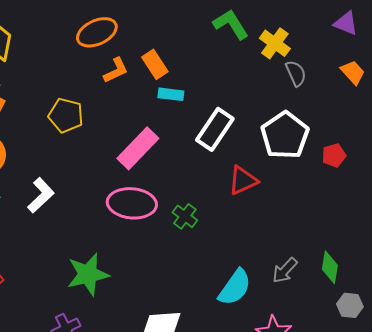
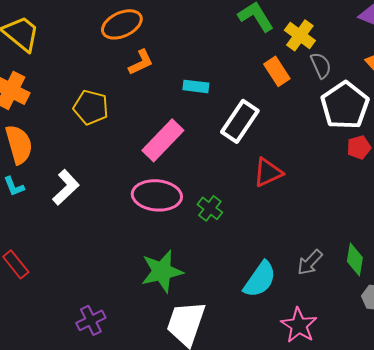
orange rectangle: (155, 64) -> (277, 71), moved
white pentagon: (285, 135) -> (345, 105), moved
green star: (88, 274) -> (162, 271), moved

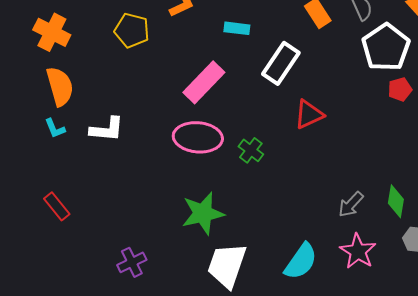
yellow pentagon: (91, 107) -> (132, 30), moved
white L-shape: (66, 187) -> (107, 129), turned 48
cyan semicircle: (260, 279) -> (301, 261), moved
pink star: (299, 325) -> (358, 251), moved

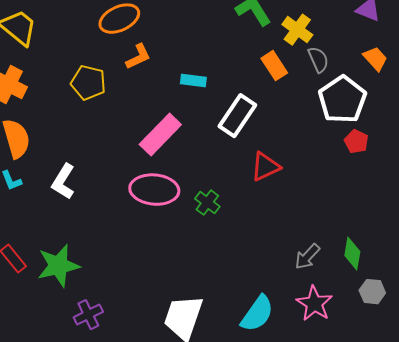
red pentagon: (400, 89) -> (356, 142), turned -30
white L-shape: (107, 129) -> (63, 182), turned 117
green star: (203, 213) -> (58, 266), moved

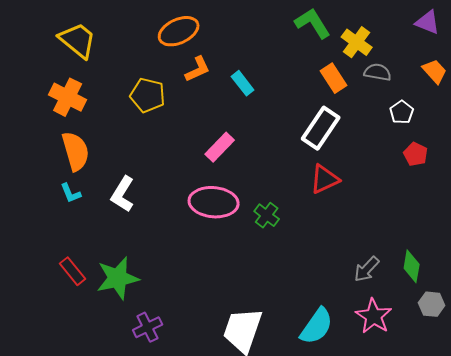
gray semicircle: (318, 60) -> (378, 72), turned -56
cyan rectangle: (193, 81) -> (243, 83), moved, turned 45
white pentagon: (342, 100) -> (402, 112), size x0.5
white rectangle: (237, 116) -> (321, 128), moved
pink rectangle: (160, 135) -> (220, 147), size x0.7

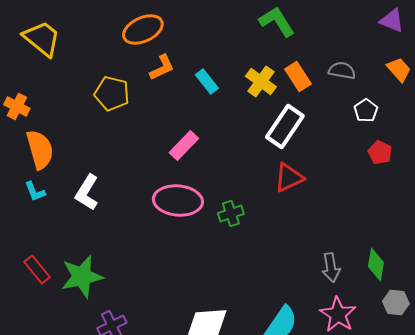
yellow cross: (357, 42) -> (261, 82), moved
orange cross: (68, 97) -> (17, 106), moved, size x0.7
green cross: (267, 215) -> (231, 214), turned 35
gray arrow: (367, 269) -> (331, 268), turned -52

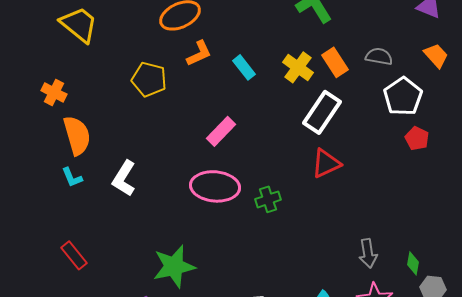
white pentagon: (366, 110) -> (403, 96), size x1.6
green diamond: (376, 264) -> (413, 263), moved, size x0.7
green star: (82, 276) -> (174, 266), moved

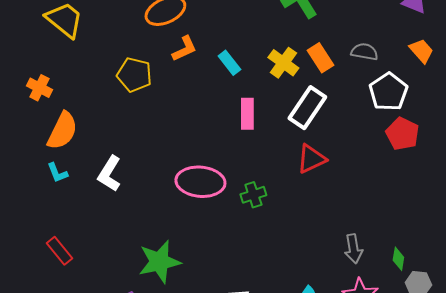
pink rectangle: (221, 131) -> (247, 114), moved, turned -44
orange semicircle: (77, 135) -> (62, 131), turned 42
red pentagon: (417, 138) -> (402, 134), size x1.4

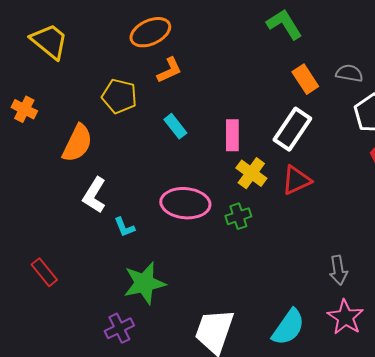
cyan rectangle: (229, 63) -> (175, 126), moved
yellow cross: (283, 63) -> (251, 173), moved
orange semicircle: (62, 131) -> (77, 143), moved
cyan L-shape: (57, 173) -> (124, 227), moved

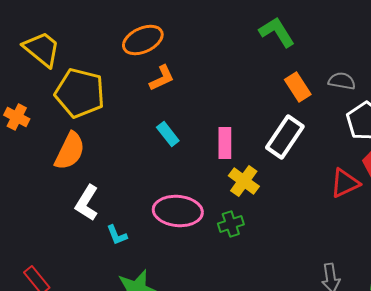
yellow pentagon: (119, 96) -> (80, 93), moved, size x1.4
red triangle: (296, 180) -> (345, 183), moved

